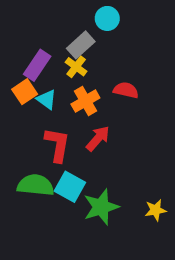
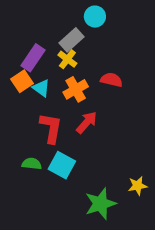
green semicircle: (36, 185) -> (32, 164), size x0.6
green star: (101, 207) -> (100, 204), moved

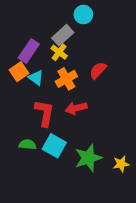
red semicircle: (111, 80) -> (98, 70), turned -60
red arrow: (87, 122) -> (76, 108), turned -145
green star: (100, 204) -> (88, 158), moved

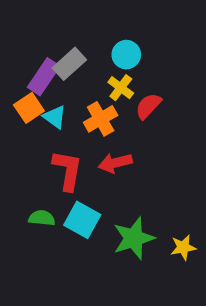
cyan circle: (83, 15) -> (126, 55), moved
gray rectangle: (63, 35) -> (69, 64), moved
yellow cross: (59, 52) -> (121, 88), moved

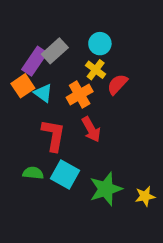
red arrow: (115, 163) -> (91, 129), turned -105

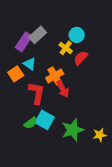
cyan circle: (100, 44) -> (77, 35), moved
orange square: (23, 86) -> (16, 74), moved
orange cross: (80, 94) -> (55, 76), moved
green semicircle: (33, 173) -> (31, 123), moved, turned 136

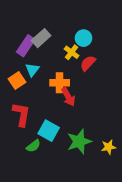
cyan triangle: (30, 64) -> (32, 70), turned 32
orange cross: (55, 76) -> (60, 83), turned 30
red L-shape: (37, 93) -> (21, 114), moved
green semicircle: (31, 123) -> (33, 146), moved

